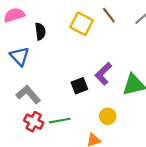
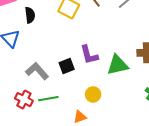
purple L-shape: (103, 74) -> (89, 55), turned -60
gray L-shape: (28, 94) -> (37, 71), moved

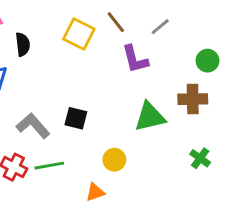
purple L-shape: (89, 55) -> (135, 59), moved
black square: (67, 66) -> (76, 118), turned 35

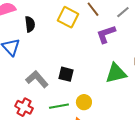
purple L-shape: (135, 59) -> (106, 34), turned 85
yellow circle: (114, 160) -> (84, 102), moved
green line: (49, 166) -> (59, 106), moved

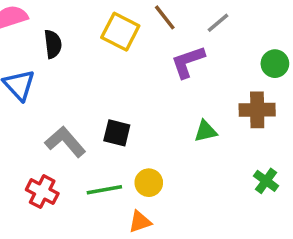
green triangle: (116, 73) -> (206, 131), size x0.6

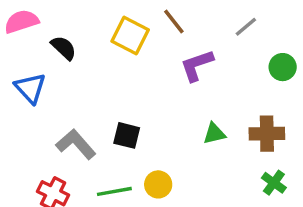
gray line: (218, 23) -> (246, 27), moved
black semicircle: (53, 44) -> (64, 48), turned -40
brown cross: (257, 110) -> (267, 134), moved

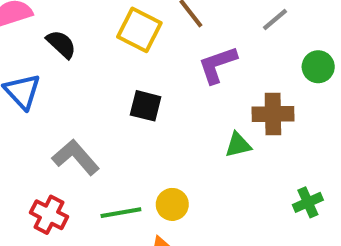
brown cross: (267, 134) -> (273, 114), moved
black square: (127, 135) -> (146, 106), moved
green cross: (274, 183) -> (308, 202), turned 30

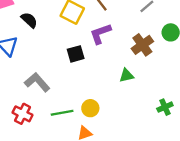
purple L-shape: (217, 65) -> (101, 34), moved
black square: (146, 106) -> (76, 54), turned -30
brown cross: (273, 114) -> (142, 45), moved, turned -35

